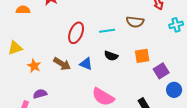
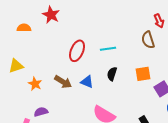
brown semicircle: (135, 22) -> (148, 40), moved, turned 66
black semicircle: (111, 56) -> (112, 74), turned 88

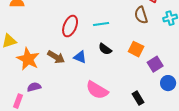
black semicircle: (112, 74) -> (105, 49), turned -72
orange square: (143, 74) -> (136, 49), turned 35
orange star: (35, 84) -> (28, 59), size x1.6

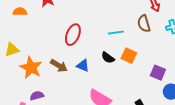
cyan line: (101, 24) -> (116, 33), moved
orange square: (136, 49) -> (129, 56), moved
purple square: (155, 64) -> (158, 73), turned -35

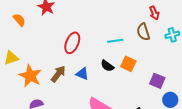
orange semicircle: (20, 12) -> (19, 20), turned 48
brown arrow: (59, 66) -> (58, 74), turned -84

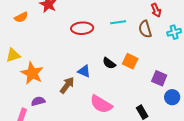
orange semicircle: (19, 20) -> (21, 17), turned 104
cyan line: (115, 41) -> (118, 22), moved
red ellipse: (72, 43) -> (82, 28), moved, turned 65
brown arrow: (58, 74) -> (67, 85), moved

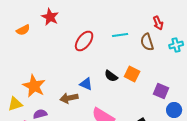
red ellipse: (82, 28) -> (84, 41), turned -50
yellow triangle: (13, 55) -> (15, 104), moved
brown arrow: (67, 85) -> (69, 98), turned -138

